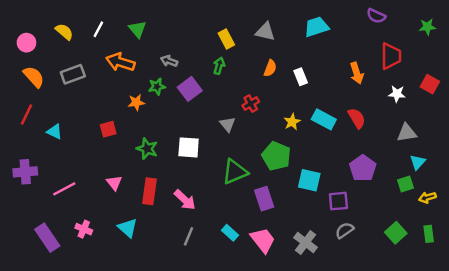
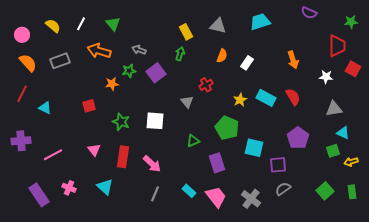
red trapezoid: (391, 56) -> (337, 46), moved
white rectangle: (301, 77) -> (247, 63), turned 56
cyan triangle: (418, 162) -> (343, 133), turned -48
green triangle: (235, 172) -> (193, 141), size x0.6

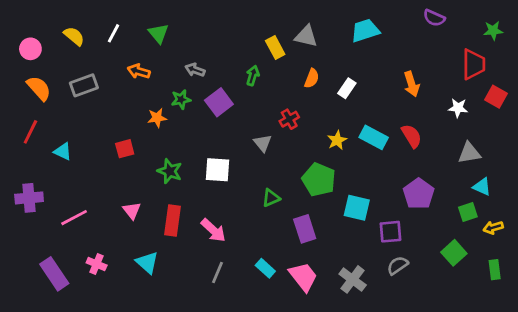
yellow rectangle: (186, 32) -> (275, 47), moved
orange arrow: (99, 51) -> (139, 71), size x0.7
green square: (325, 191) -> (454, 253), moved

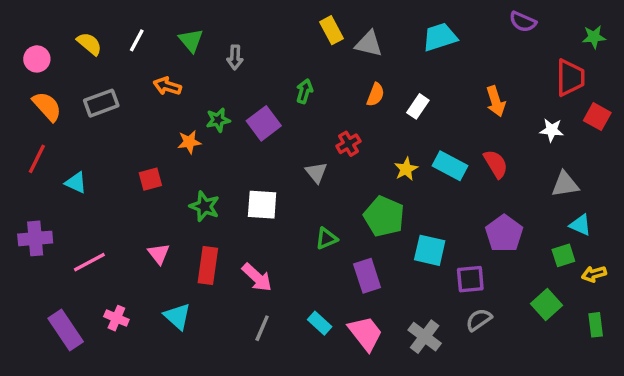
yellow rectangle: (275, 47) -> (331, 30), moved
gray arrow: (195, 70) -> (235, 57), moved, turned -108

